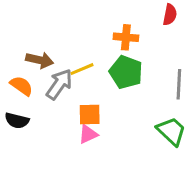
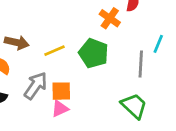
orange cross: (126, 37) -> (110, 18), moved, turned 30
gray arrow: (59, 84) -> (36, 86), moved

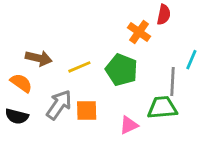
green trapezoid: (134, 106) -> (162, 108), moved, turned -48
pink triangle: (60, 109) -> (129, 125), moved

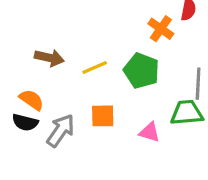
orange semicircle: (21, 83) -> (32, 100), moved
gray arrow: (59, 105) -> (61, 130), moved
pink triangle: (129, 125) -> (150, 132), turned 42

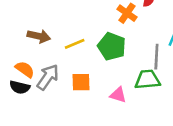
gray arrow: (61, 130) -> (48, 77), moved

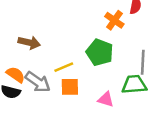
yellow line: (75, 44) -> (64, 67), moved
gray arrow: (48, 77) -> (38, 82), turned 90

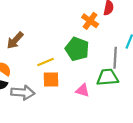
brown arrow: (29, 42) -> (15, 40), turned 120
gray arrow: (38, 82) -> (23, 93), moved, turned -30

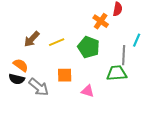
yellow line: (46, 62) -> (57, 42), moved
pink triangle: (82, 90) -> (88, 91), moved
gray arrow: (23, 93) -> (39, 87), turned 35

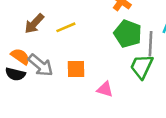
green pentagon: (89, 47) -> (128, 34), moved
green trapezoid: (117, 73) -> (142, 67), turned -60
gray arrow: (39, 87) -> (41, 65), moved

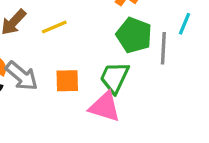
green trapezoid: (142, 67) -> (114, 78), moved
pink triangle: (105, 89) -> (105, 107), size x1.5

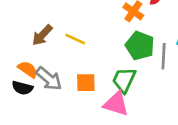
yellow line: (54, 27) -> (75, 39), turned 48

